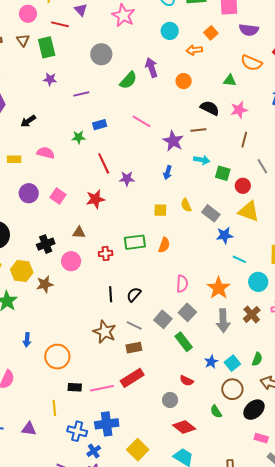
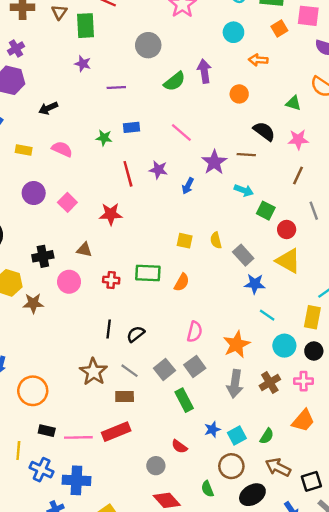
orange square: (211, 33) -> (279, 28), moved
blue arrow: (168, 173) -> (188, 186), moved
purple star: (127, 179) -> (158, 170), moved
blue cross: (77, 431) -> (42, 470), moved

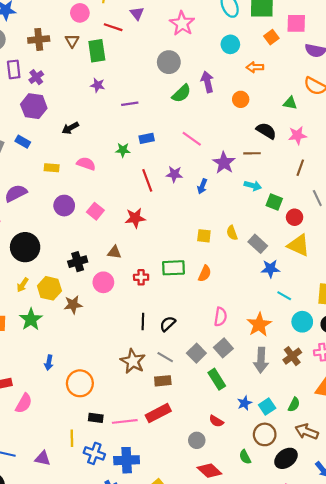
gray circle: (148, 45) -> (169, 62), moved

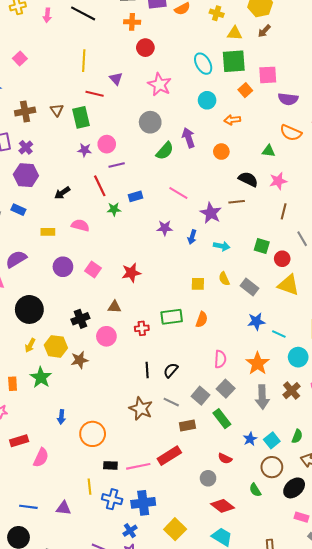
pink circle: (80, 13) -> (107, 144), moved
red line: (147, 180) -> (100, 186), moved
cyan arrow: (253, 186) -> (222, 246), moved
blue star: (270, 269) -> (256, 321), moved
brown rectangle: (163, 381) -> (187, 425), moved

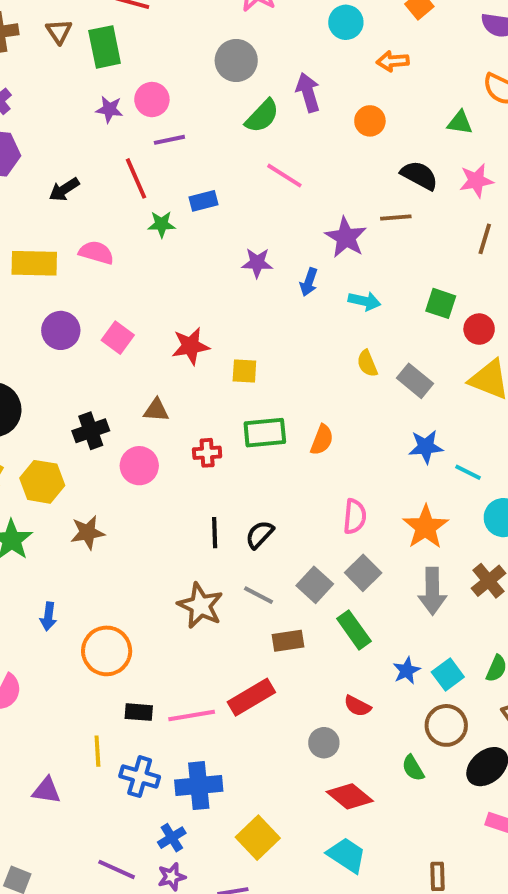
pink line: (178, 193) -> (284, 176), moved
yellow rectangle: (48, 232) -> (34, 263), size x1.6
yellow square: (198, 284) -> (244, 371), moved
brown star: (80, 360) -> (88, 533), moved

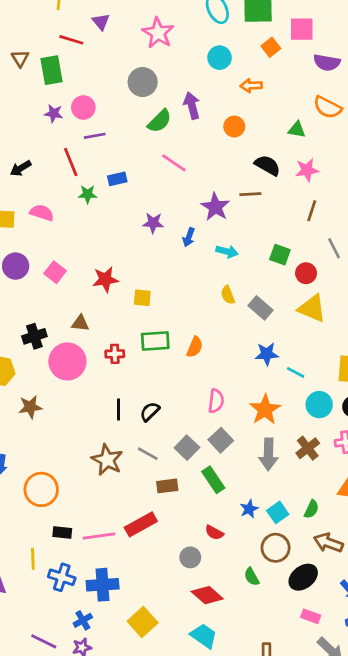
pink circle: (139, 466) -> (67, 361), size x1.4

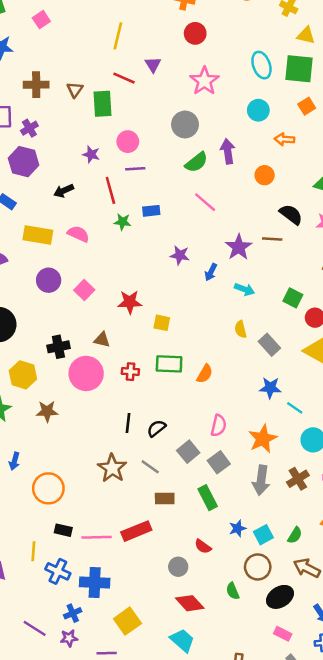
purple star: (54, 113) -> (91, 154), moved
gray square: (187, 448) -> (188, 452), moved

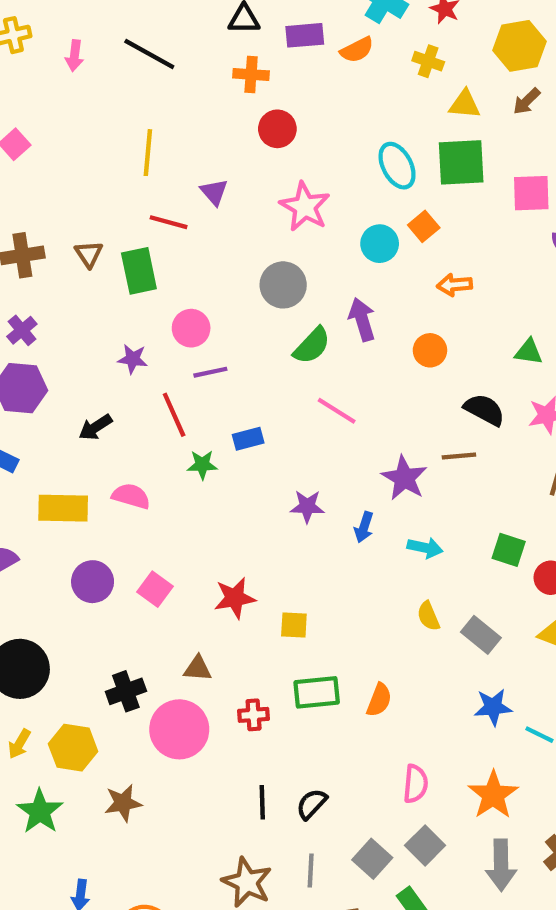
orange square: (307, 106) -> (424, 226), moved
cyan circle: (258, 110) -> (380, 244), moved
gray square: (188, 452) -> (372, 859), moved
gray line: (150, 467) -> (311, 871), turned 66

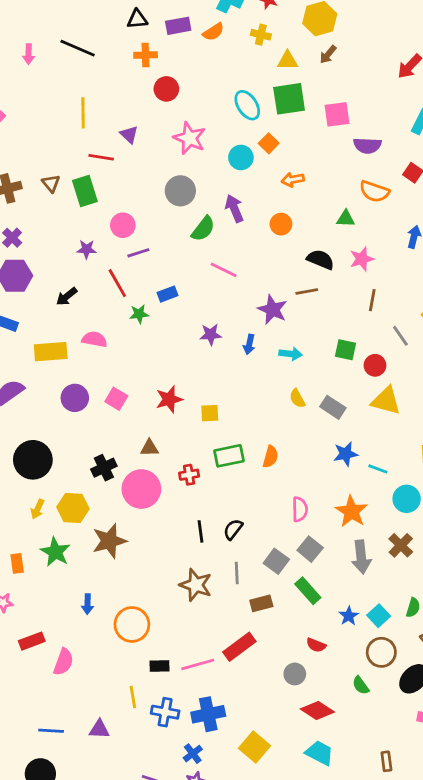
brown star: (123, 803) -> (109, 541), size x1.4

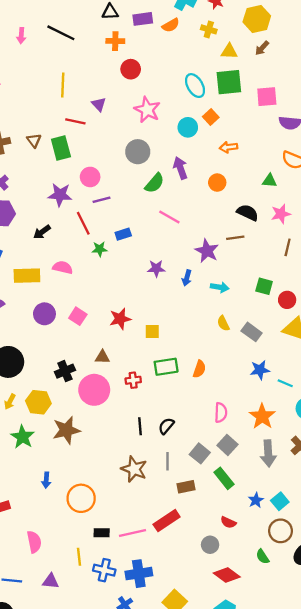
purple star: (87, 249) -> (60, 195), size x1.5
pink semicircle: (63, 662) -> (34, 542), moved, turned -35

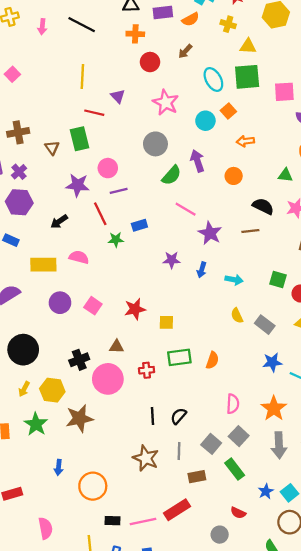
brown arrow: (262, 48) -> (185, 51), moved
brown triangle: (34, 140) -> (52, 148), moved
purple star: (207, 251) -> (210, 233), moved

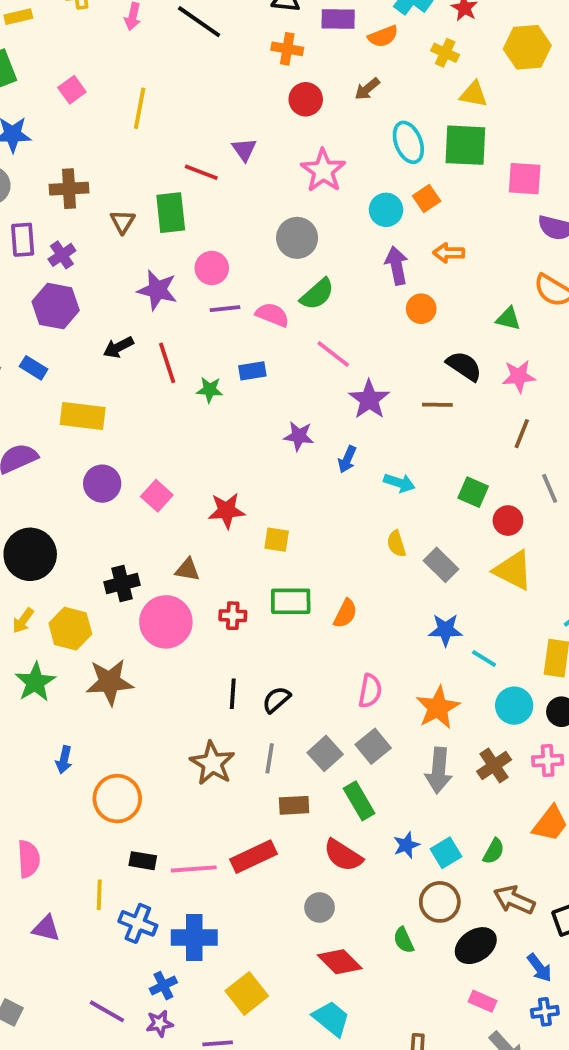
yellow line: (82, 76) -> (140, 108), moved
purple arrow: (197, 161) -> (397, 266), moved
red line: (100, 214) -> (167, 363), moved
pink semicircle: (79, 257) -> (272, 315), moved
red semicircle: (238, 513) -> (343, 855), moved, size x1.5

